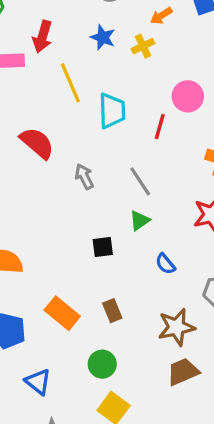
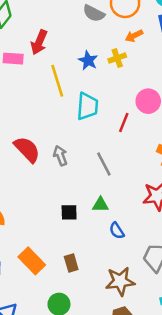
blue star: (103, 37) -> (88, 61), moved
red semicircle: (37, 143) -> (27, 149), moved
green triangle: (140, 220) -> (100, 205), moved, turned 30

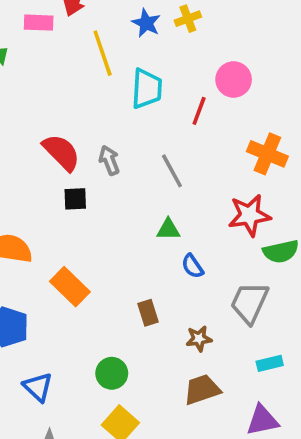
black square: (69, 212) -> (75, 199), moved
orange rectangle: (32, 261) -> (70, 287), moved
brown rectangle: (71, 263) -> (148, 313), moved
brown star: (120, 281) -> (199, 339), size x0.6

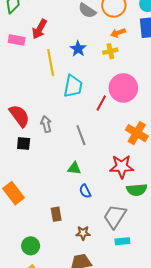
yellow cross: (188, 19) -> (110, 51), moved
pink circle: (234, 80) -> (123, 88), size x1.4
cyan rectangle: (270, 363) -> (122, 241), moved

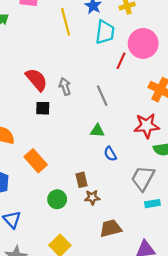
cyan trapezoid: (73, 86) -> (105, 32), moved
brown star: (83, 233) -> (92, 197), moved
green circle: (31, 246) -> (57, 199), moved

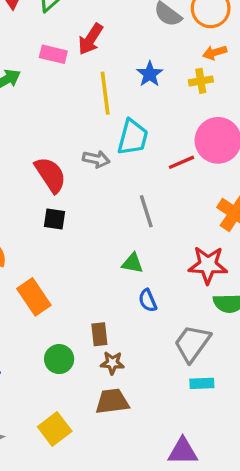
cyan trapezoid: (105, 32) -> (133, 137), moved
red line: (121, 61) -> (181, 162), turned 35
gray arrow: (65, 86) -> (96, 159), moved, turned 112
brown trapezoid: (111, 228) -> (112, 401), moved

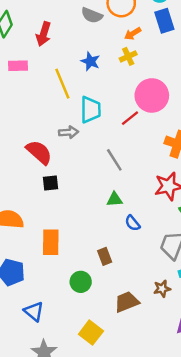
red arrow: (91, 39) -> (44, 34), moved
orange rectangle: (34, 297) -> (51, 242), turned 50
brown star: (112, 363) -> (162, 289), moved

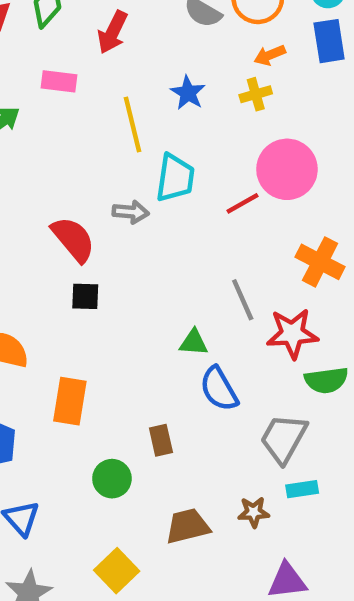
gray line: (114, 160) -> (243, 300), moved
blue semicircle: (132, 223) -> (219, 389), size x1.5

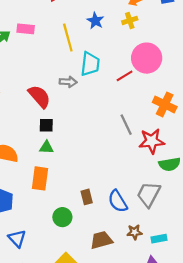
pink rectangle: (59, 81) -> (26, 29), moved
green triangle: (194, 342) -> (46, 147), moved
blue semicircle: (219, 389) -> (118, 201), moved
cyan rectangle: (302, 489) -> (159, 239), moved

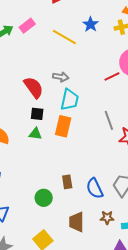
pink rectangle: (26, 29) -> (27, 26), turned -49
yellow line: (68, 38) -> (64, 37), turned -50
cyan trapezoid: (90, 64) -> (70, 100), moved
orange rectangle: (40, 178) -> (63, 126), moved
brown trapezoid: (101, 240) -> (77, 222), turned -80

